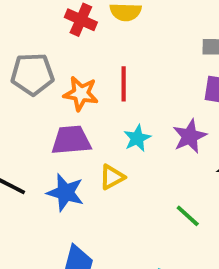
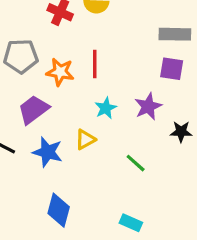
purple trapezoid: (71, 140) -> (33, 110), moved, turned -32
green line: (188, 216) -> (136, 163), moved

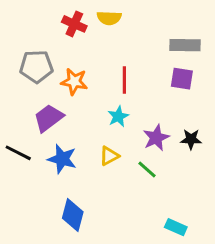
red line: (95, 64) -> (124, 80), moved
purple star: (148, 106) -> (156, 138), moved
yellow triangle: (85, 139) -> (109, 156), moved
cyan rectangle: (131, 223) -> (176, 227), moved

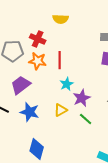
red cross: (74, 24) -> (38, 39), moved
red line: (124, 80) -> (60, 60), moved
purple star: (156, 138) -> (82, 98), moved

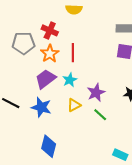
orange star: (38, 61) -> (50, 54), turned 30
cyan star: (67, 84) -> (70, 80), moved
purple trapezoid: (21, 85) -> (46, 79), moved

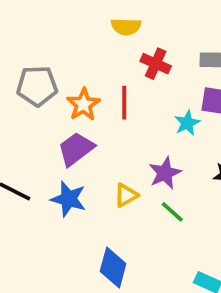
red cross: (50, 30) -> (156, 64), moved
cyan star: (70, 80) -> (187, 123), moved
blue diamond: (49, 146) -> (113, 267), moved

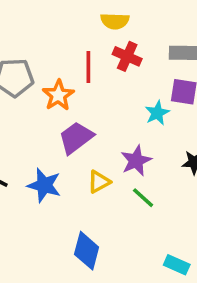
yellow semicircle: (126, 27) -> (115, 21), moved
red line: (124, 103) -> (88, 67), moved
purple trapezoid: (76, 149) -> (76, 138), moved

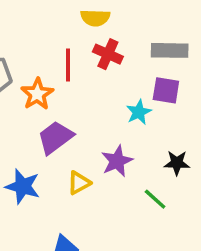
green line: (143, 198) -> (155, 199), moved

